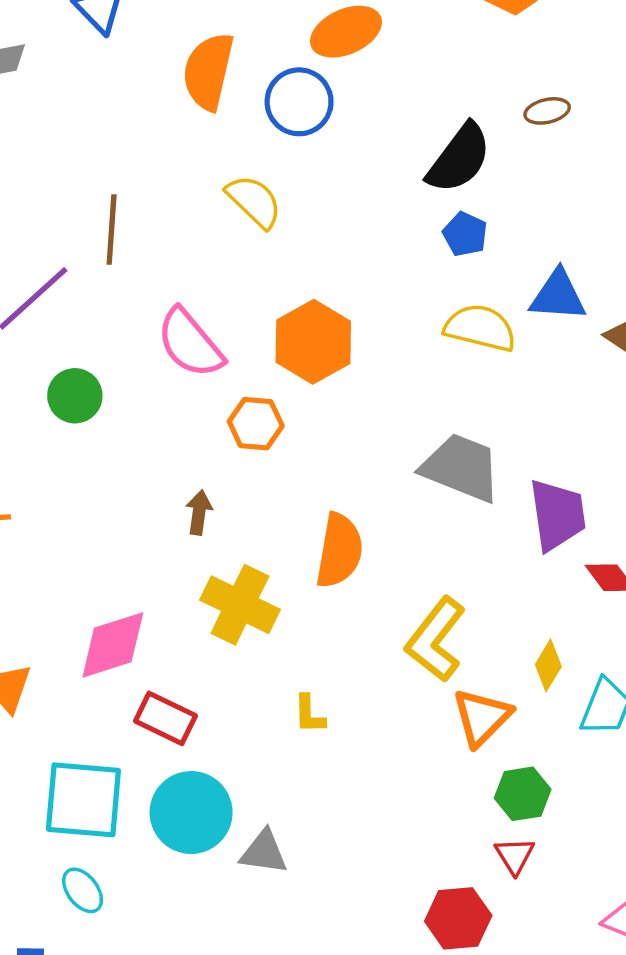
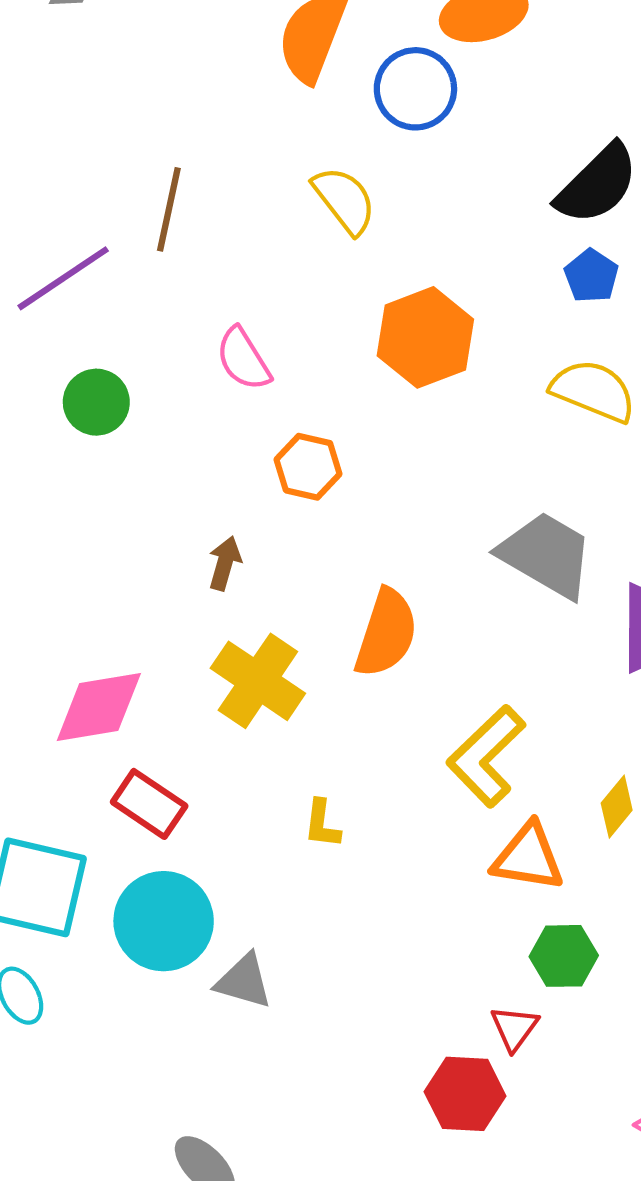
orange hexagon: (313, 342) -> (425, 337), moved
pink semicircle: (190, 343) -> (243, 359), size x0.7
orange triangle: (482, 717) -> (528, 857), turned 46
red triangle: (515, 856) -> (514, 1028), moved

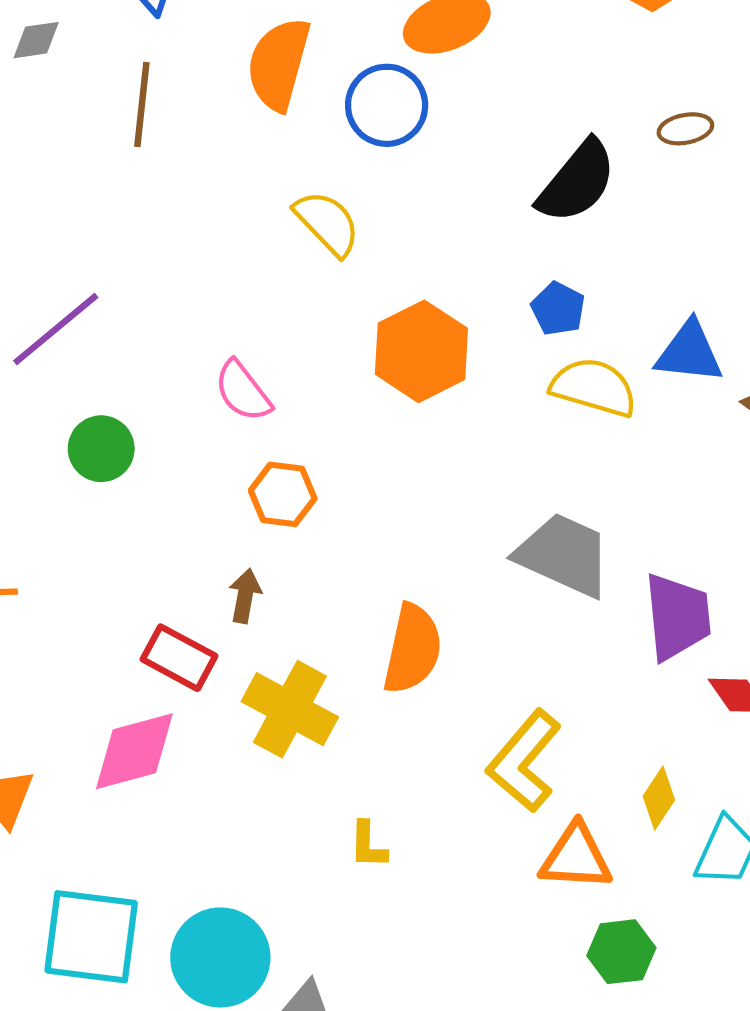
brown line: (169, 209) -> (142, 105), moved
blue pentagon: (591, 276) -> (558, 309), moved
orange hexagon: (308, 467) -> (283, 494), moved
red rectangle: (149, 804) -> (179, 658), moved

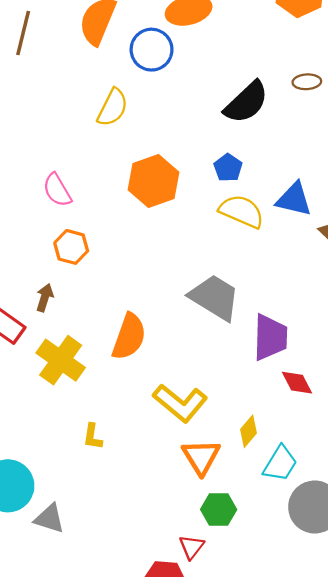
yellow semicircle: (327, 223) -> (113, 108), turned 63
yellow L-shape: (524, 761) -> (180, 403), turned -98
orange triangle: (576, 857) -> (201, 457), turned 48

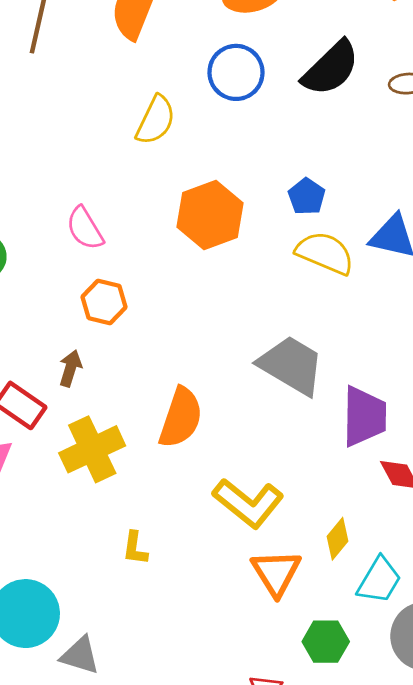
blue circle: (152, 50) -> (236, 72), moved
black semicircle: (246, 102) -> (331, 68), moved
yellow cross: (61, 360) -> (92, 449), turned 30
green hexagon: (219, 509) -> (326, 642), moved

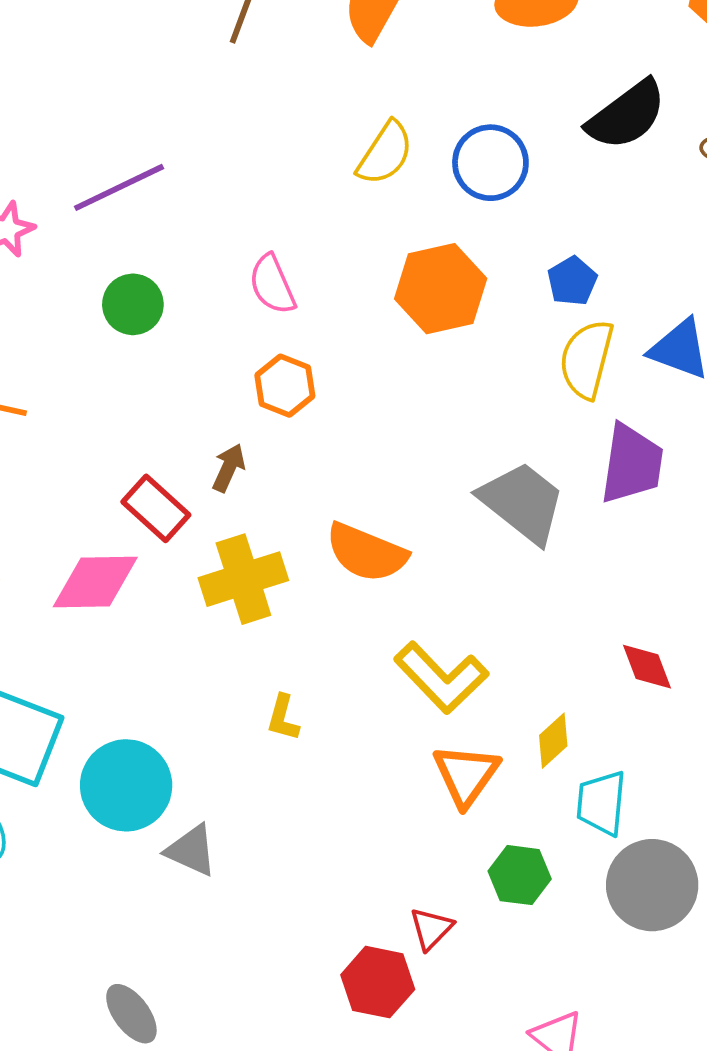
blue circle: (236, 72) -> (490, 163), moved
yellow semicircle: (325, 253) -> (587, 359), turned -106
purple trapezoid: (364, 416) -> (632, 464), moved
orange semicircle: (181, 418) -> (366, 553), turned 86
cyan trapezoid: (379, 580) -> (601, 803), turned 147

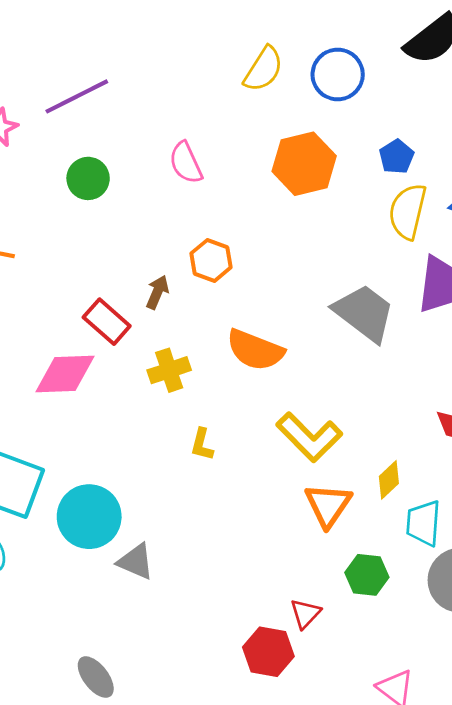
orange hexagon: (285, 386) -> (211, 260), moved
yellow cross: (243, 579) -> (169, 370), size x0.7
yellow L-shape: (283, 718) -> (202, 444), moved

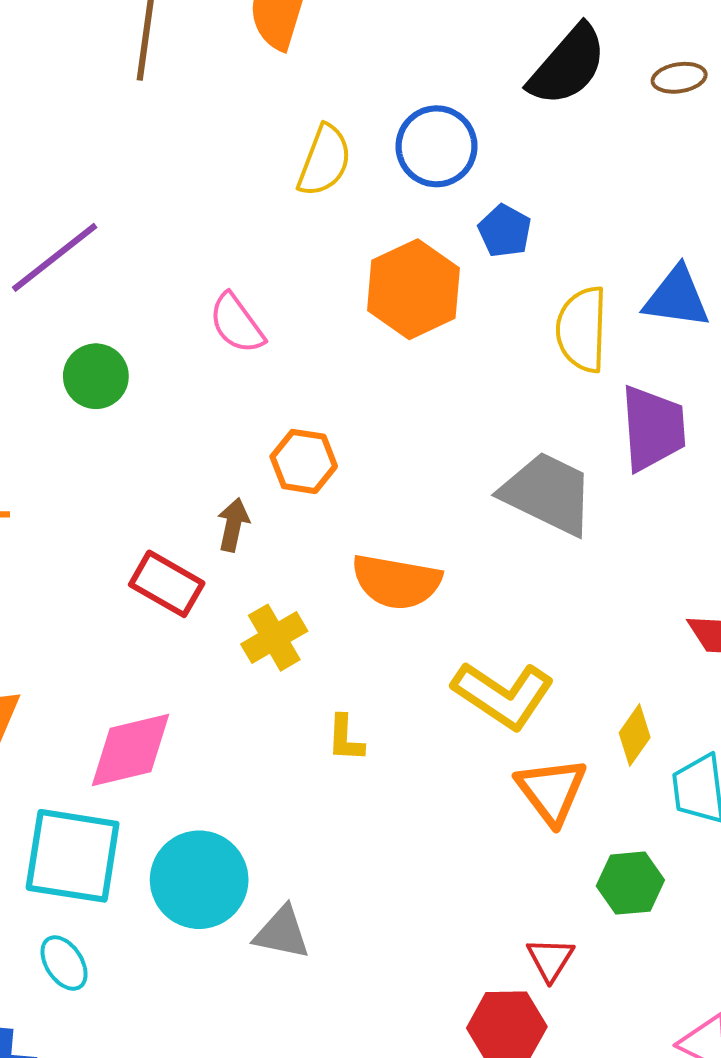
blue pentagon: (397, 157) -> (505, 231), moved
pink diamond: (65, 374) -> (130, 750), moved

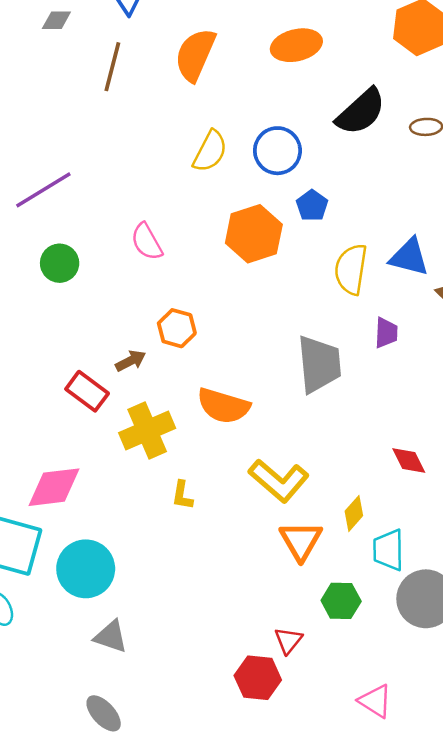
purple trapezoid: (653, 428) -> (386, 333), size x0.6
gray trapezoid: (548, 493) -> (319, 364), turned 52
brown arrow: (233, 525) -> (131, 361), turned 44
yellow cross: (274, 638) -> (147, 431), size x1.4
gray triangle: (282, 933) -> (111, 637), moved

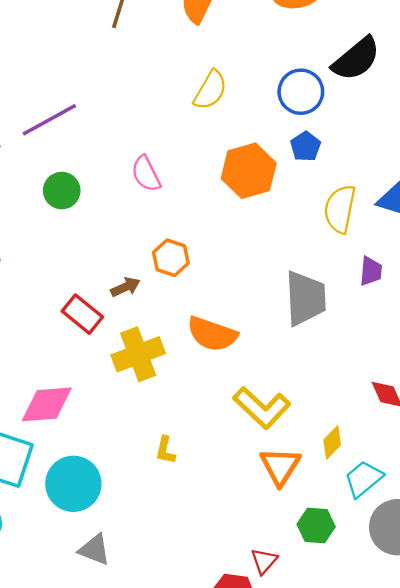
blue circle: (277, 151) -> (301, 92), moved
yellow L-shape: (182, 495) -> (165, 450), moved
cyan trapezoid: (388, 550) -> (364, 479), turned 48

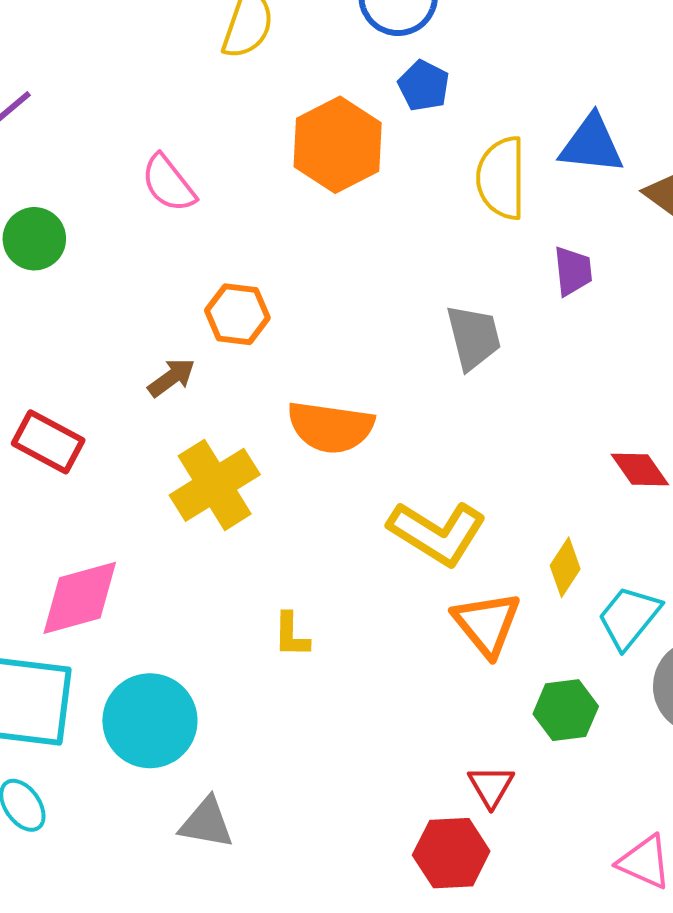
gray trapezoid: (305, 298) -> (474, 337), size x0.7
red rectangle: (82, 314) -> (48, 442), moved

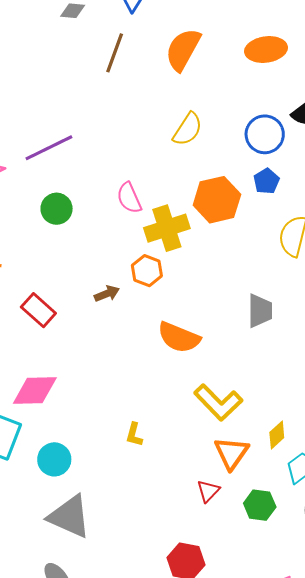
yellow cross: (215, 485) -> (167, 228), moved
cyan circle: (150, 721) -> (54, 459), size x0.7
red triangle: (491, 786) -> (208, 491), moved
gray triangle: (207, 823) -> (70, 517), size x1.6

